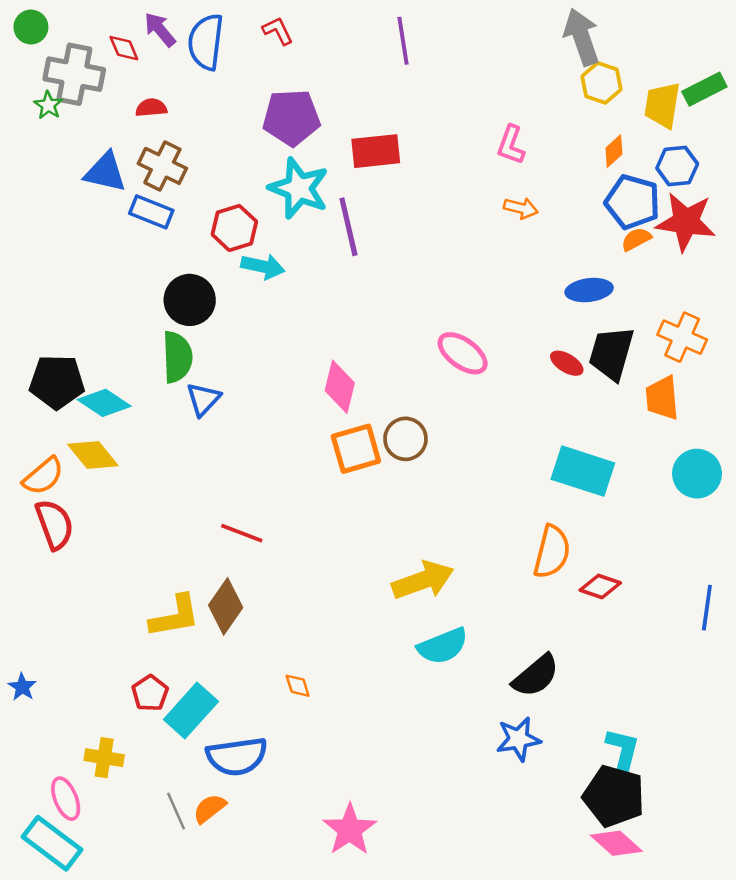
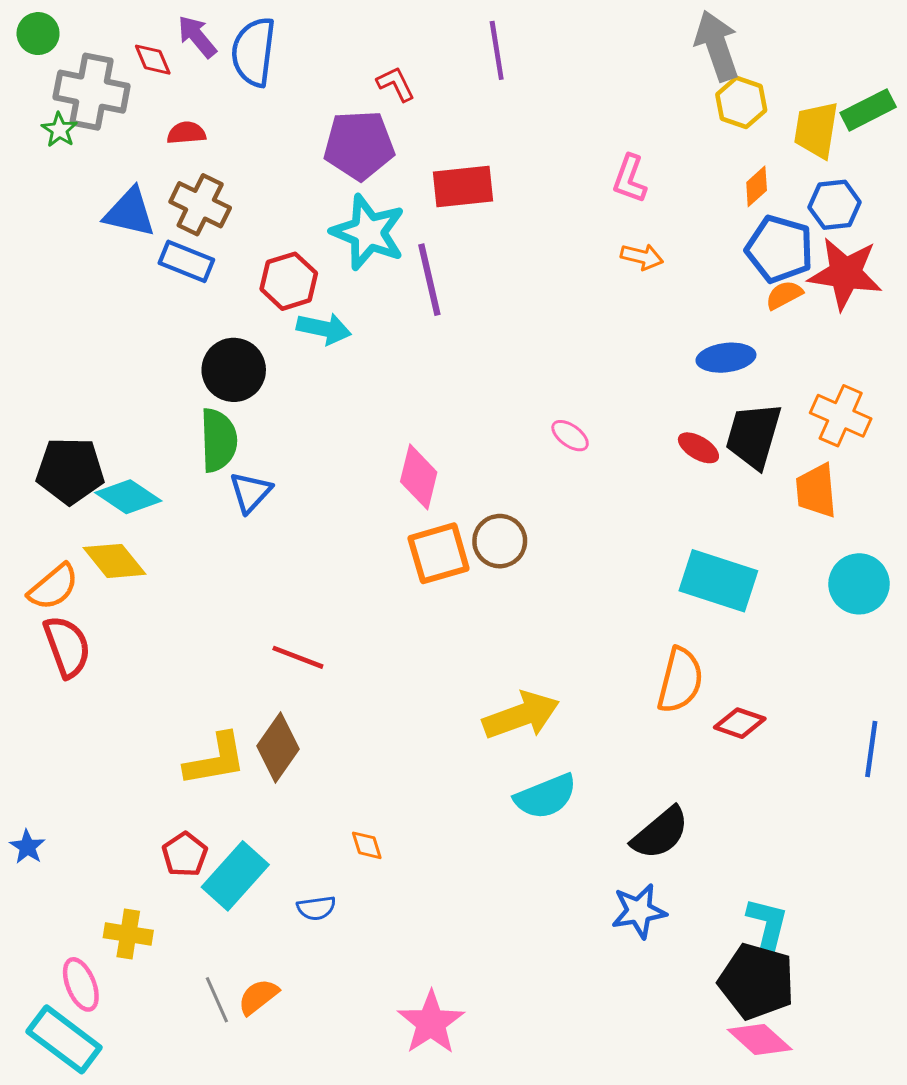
red L-shape: (278, 31) -> (396, 84), moved
pink ellipse: (463, 353) -> (570, 436), size x0.6
blue semicircle: (237, 756) -> (316, 908), moved, size x0.5

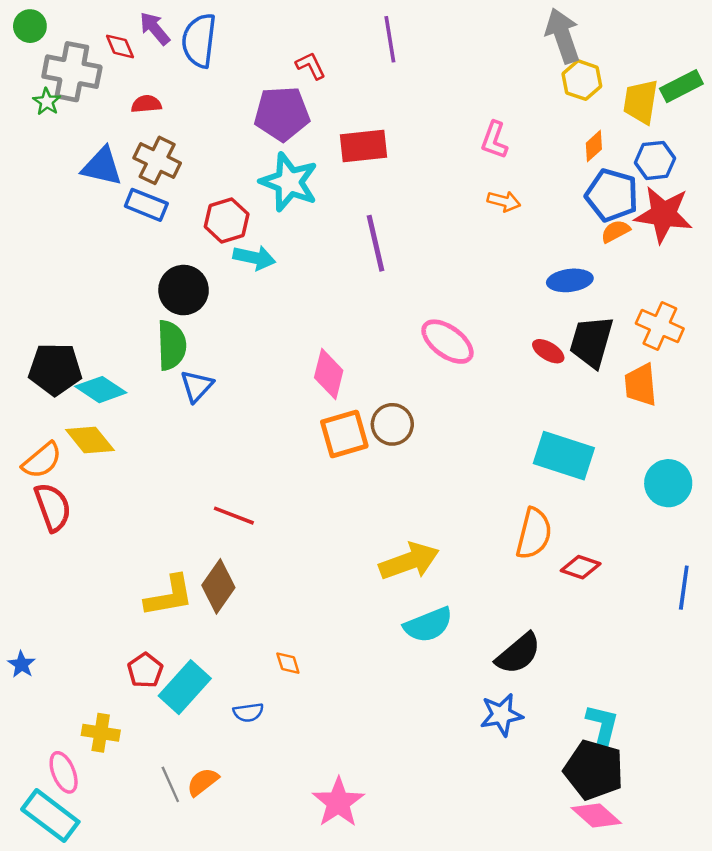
purple line: (429, 280) -> (375, 243), moved
pink ellipse: (570, 436) -> (447, 342), size x1.8
cyan circle: (859, 584) -> (668, 483), moved

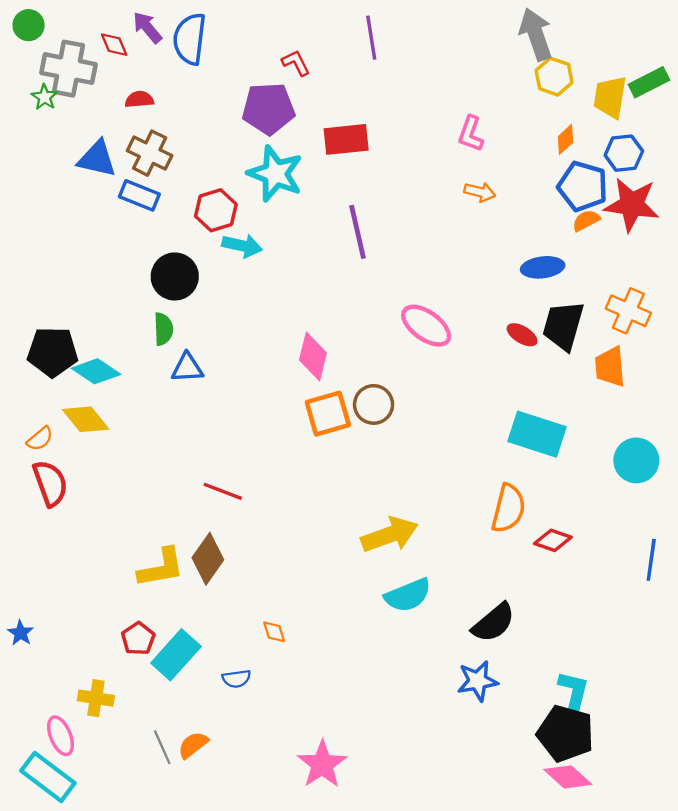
green semicircle: (172, 345) -> (163, 329), size x0.7
blue triangle: (197, 386) -> (187, 368), turned 44
orange semicircle: (42, 460) -> (40, 439), size x0.7

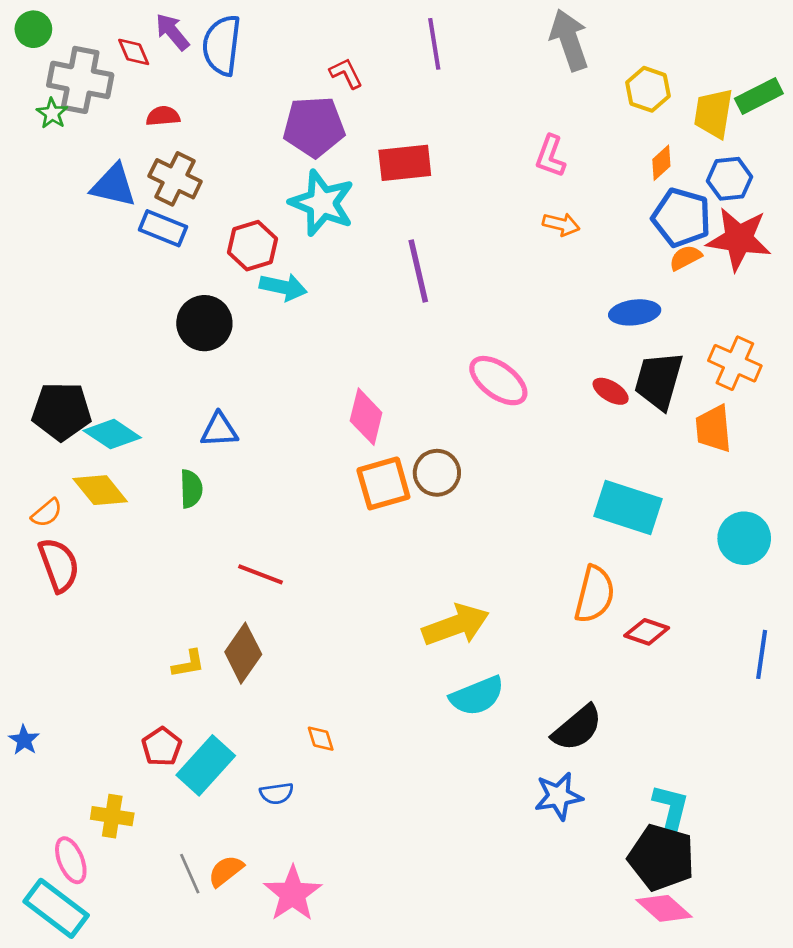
gray arrow: (536, 34) -> (569, 40), moved
green semicircle: (163, 329) -> (191, 489), moved
yellow L-shape: (161, 568) -> (188, 664), size x0.6
pink star: (322, 764) -> (293, 894), moved

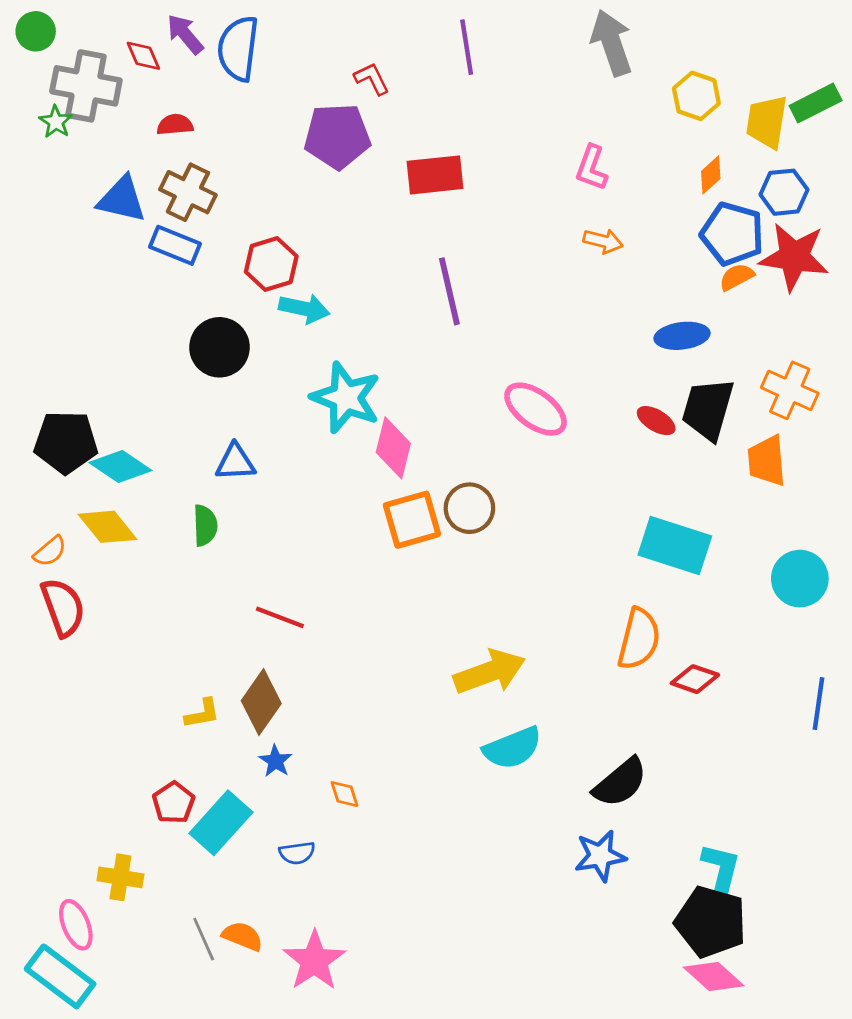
cyan star: (322, 203) -> (346, 398), moved
blue star: (24, 740) -> (276, 761), moved
orange semicircle: (226, 871) -> (242, 936), turned 60

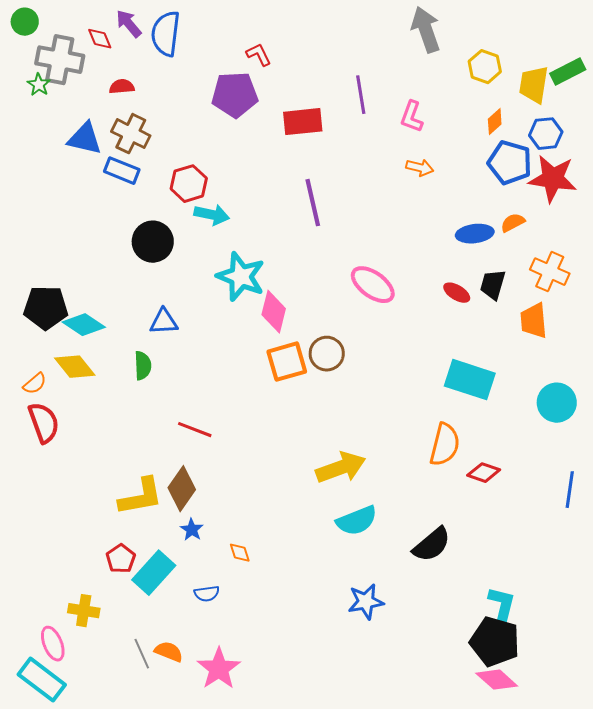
purple line: (467, 47) -> (361, 95), moved
orange semicircle: (737, 277) -> (513, 223), moved
black trapezoid: (708, 409) -> (493, 285), size x0.7
yellow L-shape: (202, 714) -> (141, 497), size x1.8
blue star: (600, 856) -> (366, 602), moved

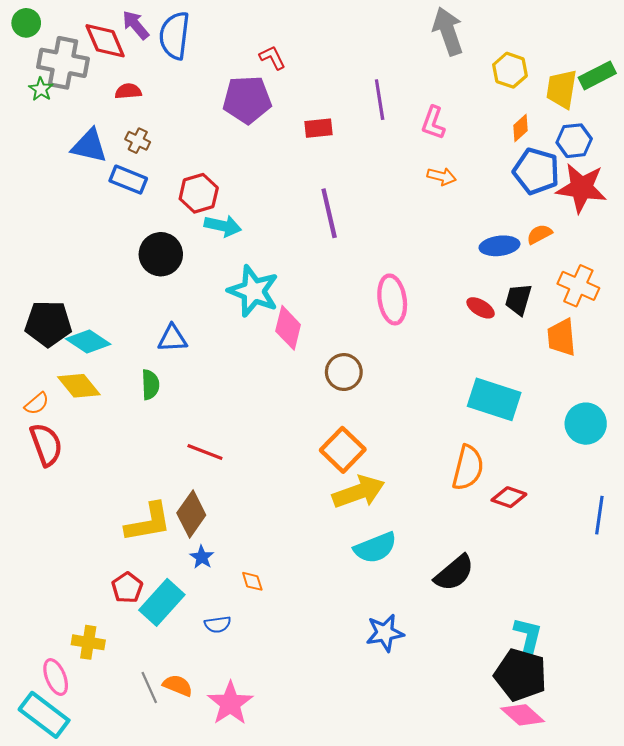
red diamond: (100, 39) -> (105, 41), size x1.6
red rectangle: (303, 122) -> (319, 128), size x0.7
brown cross: (131, 134) -> (138, 141), size x0.6
pink ellipse: (373, 285) -> (392, 299), turned 45
orange square: (287, 362) -> (343, 450), moved, turned -30

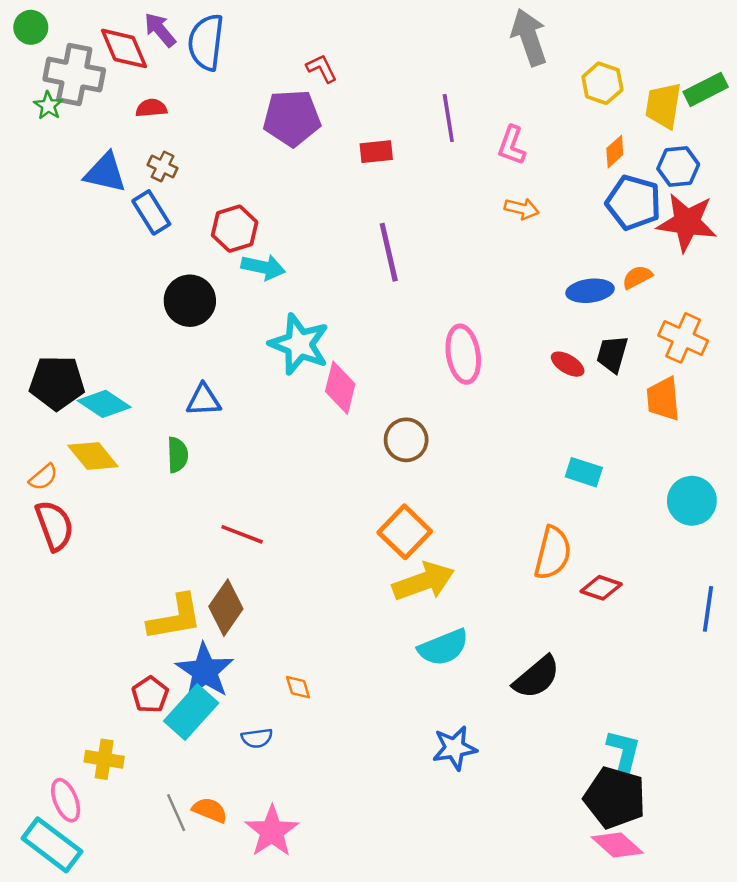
blue rectangle: (128, 180) -> (151, 212), turned 36
cyan rectangle: (494, 399) -> (584, 472), size x0.6
blue star: (202, 557) -> (205, 671), moved, size x2.0

